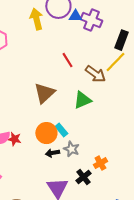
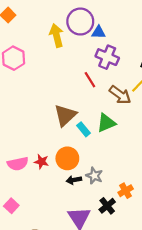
purple cross: (91, 20) -> (107, 57), moved
cyan rectangle: (61, 130) -> (84, 129), moved
red star: (14, 139) -> (41, 162), moved

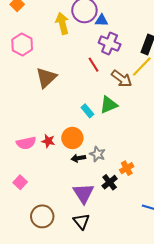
brown triangle: (65, 115) -> (46, 78), moved

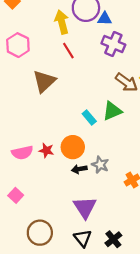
red line: (93, 65) -> (68, 51), moved
black cross: (110, 182) -> (113, 239), moved

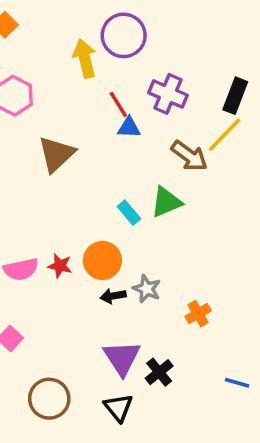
blue triangle: (105, 19) -> (129, 128), moved
red line: (68, 51) -> (118, 105), moved
black cross: (113, 239) -> (159, 372), moved

